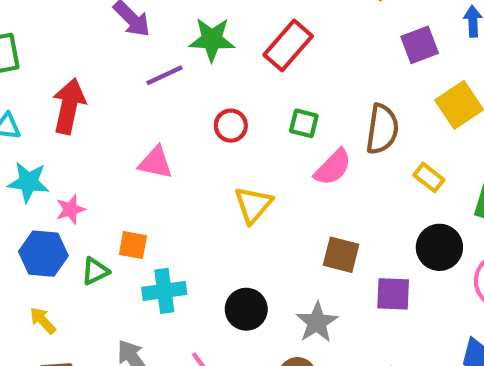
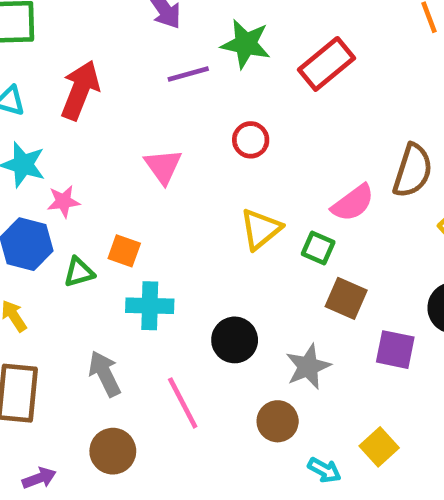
green square: (304, 123) -> (318, 248), moved
pink triangle: (155, 163) -> (163, 166), turned 33

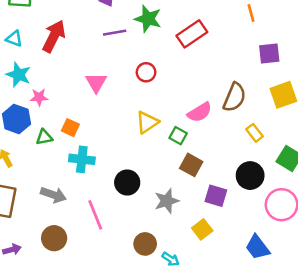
gray arrow: (105, 374) -> (53, 195), turned 130
brown circle: (278, 421) -> (145, 244), moved
yellow square: (379, 447) -> (202, 229), moved

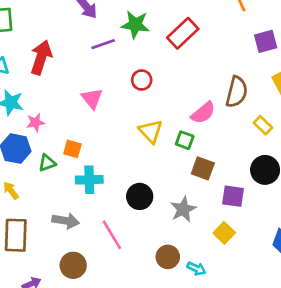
yellow triangle: (147, 122) -> (151, 131), turned -30

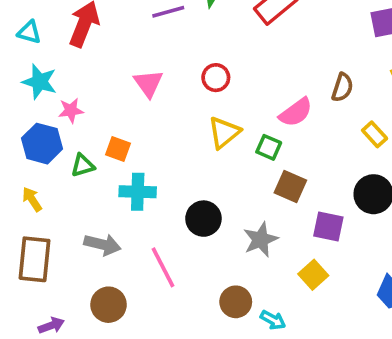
red circle: (142, 80) -> (216, 78), moved
brown semicircle: (237, 92) -> (342, 87), size x0.7
yellow triangle: (151, 131) -> (224, 132), turned 30

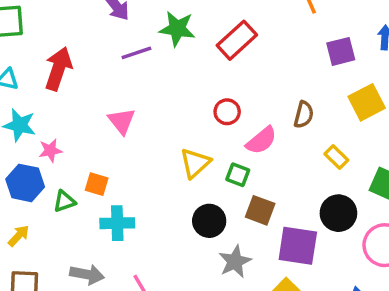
red circle: (216, 78) -> (227, 112), moved
yellow arrow: (32, 199) -> (19, 236), turned 80
black circle: (203, 219) -> (209, 221), moved
purple square: (328, 226) -> (298, 246), size x1.4

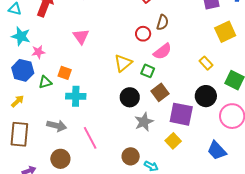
brown semicircle: (304, 115) -> (163, 22), moved
brown square: (260, 210) -> (160, 92), turned 30

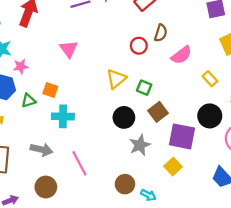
pink semicircle: (162, 51) -> (181, 55), moved

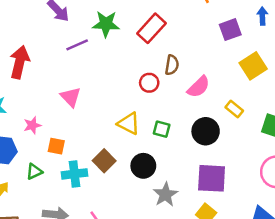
pink star: (21, 66) -> (32, 125), moved
yellow triangle: (116, 79) -> (129, 123), turned -45
green triangle: (29, 101) -> (34, 172), moved
brown square: (158, 112) -> (104, 161), moved
black circle: (210, 116) -> (206, 131), moved

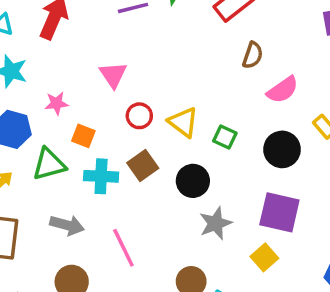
red circle: (149, 83) -> (139, 116), moved
green triangle: (34, 172) -> (49, 164), size x1.5

